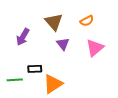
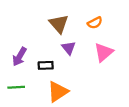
purple arrow: (23, 37) -> (19, 57), moved
black rectangle: (35, 69) -> (46, 65), moved

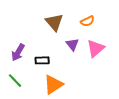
purple triangle: (69, 48) -> (72, 44), moved
green line: (16, 87) -> (15, 81), turned 49

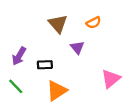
pink triangle: (96, 48) -> (111, 79), moved

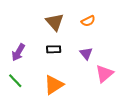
purple triangle: (77, 47) -> (86, 53), moved
black rectangle: (45, 65) -> (54, 49), moved

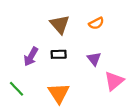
purple arrow: (18, 52) -> (31, 57), moved
orange triangle: (54, 85) -> (59, 93), turned -30

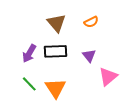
black rectangle: (59, 54) -> (55, 51), size x1.5
green line: (16, 89) -> (29, 84), moved

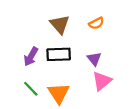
pink triangle: (108, 77) -> (102, 81), moved

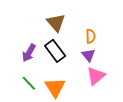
orange semicircle: (96, 23) -> (91, 36), moved, turned -64
black rectangle: (59, 54) -> (55, 51), turned 55

